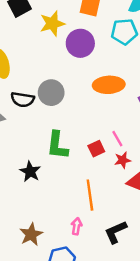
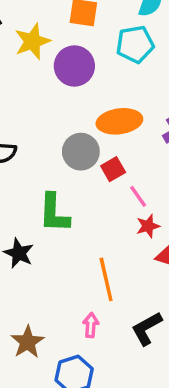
gray circle: (51, 93) -> (81, 152), moved
red square: (96, 149) -> (113, 169), moved

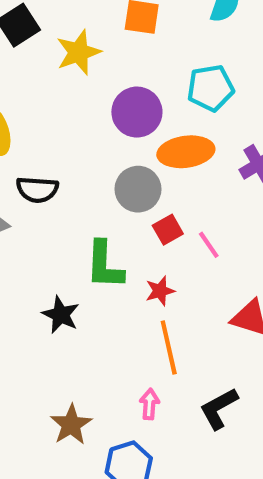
cyan pentagon: (135, 44) -> (210, 88), moved
purple circle: (74, 66) -> (137, 112), moved
red square: (113, 169) -> (168, 230), moved
red star: (148, 226) -> (160, 291), moved

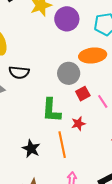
purple circle: (137, 112) -> (67, 19), moved
black star: (61, 315) -> (31, 149), moved
orange line: (169, 347) -> (62, 145), moved

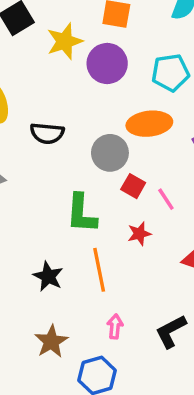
black semicircle: (19, 72) -> (47, 133), moved
red square: (83, 94) -> (133, 186), turned -32
red star: (78, 124) -> (139, 234), moved

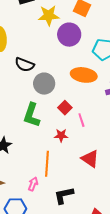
gray circle: (110, 153) -> (44, 84), moved
orange line: (99, 270) -> (47, 164), moved

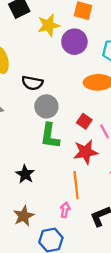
gray circle: (44, 84) -> (46, 106), moved
red star: (61, 135) -> (86, 152), size x1.6

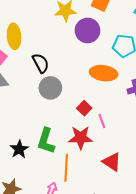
black semicircle: (32, 83) -> (41, 63), turned -138
green L-shape: (50, 136) -> (46, 141), moved

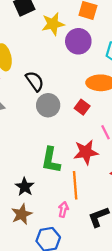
red square: (84, 108) -> (82, 107), moved
black star: (19, 149) -> (25, 187), moved

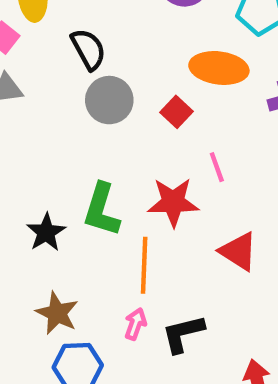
black star: (25, 187) -> (46, 232), moved
pink arrow: (63, 209) -> (135, 324), moved
brown star: (22, 214) -> (57, 313), moved, turned -30

